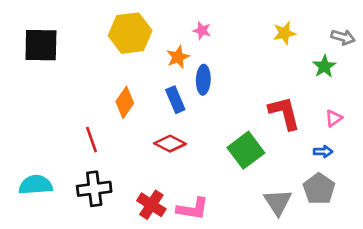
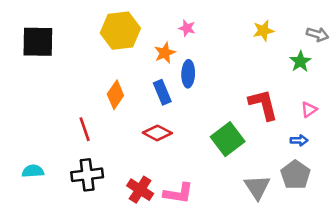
cyan semicircle: (36, 185) -> (33, 171), size x0.7

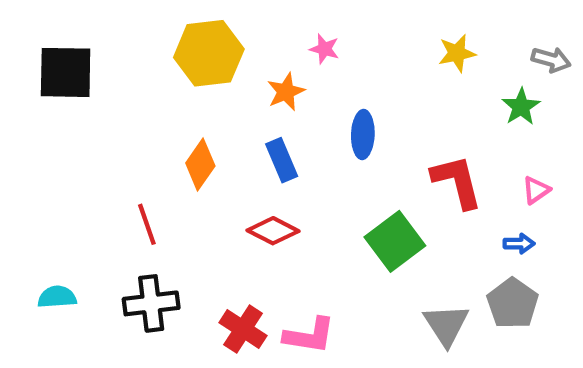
blue ellipse: (188, 74) -> (363, 134), moved

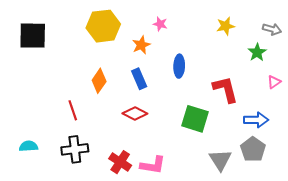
pink triangle: (536, 190) -> (274, 82), moved
green square: (395, 241) -> (195, 119), turned -36
blue arrow: (519, 244) -> (256, 120), size x1.6

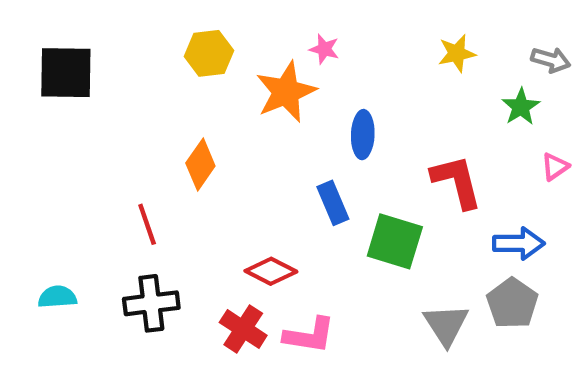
yellow hexagon: (103, 26) -> (209, 53), size x0.7
orange star: (141, 45) -> (286, 92), size x1.6
blue rectangle: (139, 79) -> (333, 203), moved
red diamond: (135, 114) -> (271, 271), moved

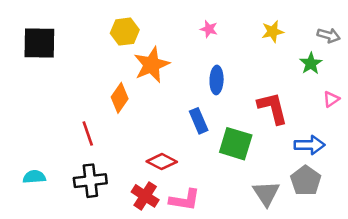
pink star: (324, 49) -> (209, 29), moved
orange star: (286, 92) -> (152, 65), moved

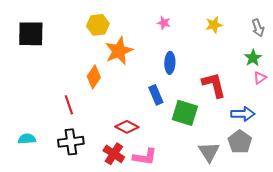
gray arrow: (329, 35) -> (258, 28), turned 54
green star: (311, 63) -> (253, 58), moved

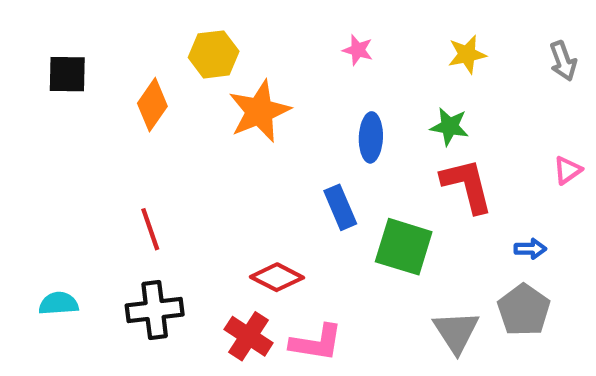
black square: (31, 34) -> (67, 74), size x0.7
green star: (253, 58) -> (450, 127), moved, turned -30
orange diamond: (94, 77) -> (152, 105), moved
blue arrow: (243, 114) -> (530, 249), size x0.6

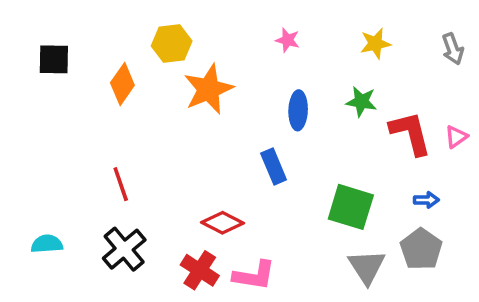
red L-shape: (467, 185) -> (411, 133), moved
green square: (404, 247) -> (351, 207), moved
black cross: (155, 310) -> (124, 249), turned -33

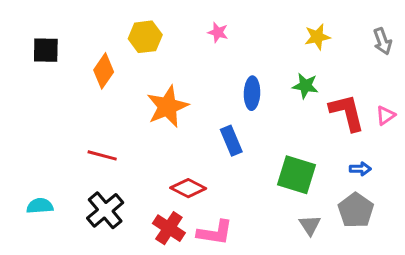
pink star: (288, 40) -> (218, 32), moved
orange star: (209, 89) -> (167, 107), moved
red line: (121, 184) -> (102, 155), turned -56
gray triangle: (367, 267) -> (310, 225), size x0.7

